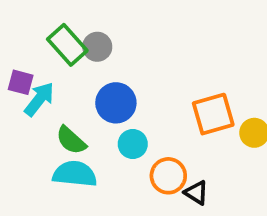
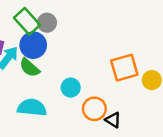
blue circle: (116, 103) -> (33, 45), moved
green semicircle: (71, 140) -> (29, 68), moved

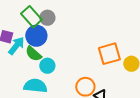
cyan circle: (71, 88) -> (47, 66), moved

